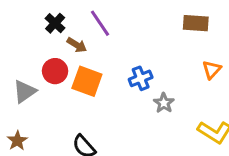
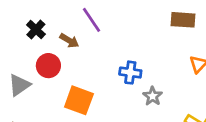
black cross: (55, 23) -> (36, 30), moved
blue cross: (141, 78) -> (130, 73), turned 30
orange square: (87, 81) -> (79, 100), moved

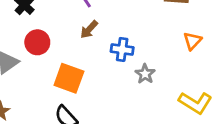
brown arrow: (69, 41) -> (89, 29), moved, turned 102

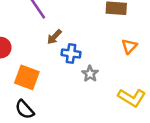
brown arrow: (89, 29) -> (54, 37), moved

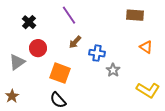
brown arrow: (54, 37) -> (75, 42), moved
orange triangle: (129, 46) -> (146, 47), turned -40

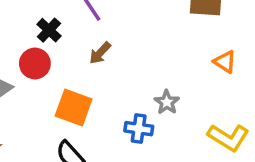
black cross: (29, 22) -> (49, 30), moved
blue cross: (97, 53) -> (139, 129), moved

